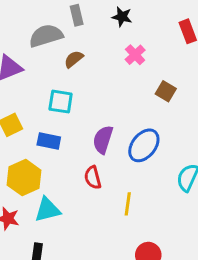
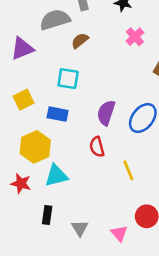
yellow line: (128, 204) -> (128, 170), turned -30

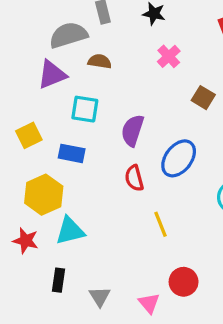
brown semicircle: (80, 41) -> (100, 61), turned 48
purple triangle: (22, 49) -> (52, 75), moved
purple semicircle: (106, 113) -> (133, 130), moved
red semicircle: (97, 147) -> (134, 178), moved

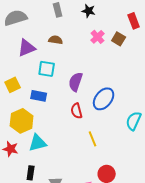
gray semicircle: (68, 35) -> (16, 18), moved
brown square: (203, 98) -> (119, 39), moved

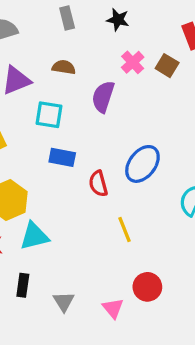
purple semicircle: (76, 82) -> (103, 97), moved
blue rectangle: (39, 96) -> (62, 157), moved

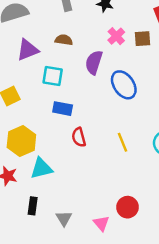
brown square: (167, 66) -> (142, 39), turned -35
blue ellipse: (142, 164) -> (124, 85), moved, turned -72
red semicircle: (98, 184) -> (79, 137), moved
yellow line: (124, 229) -> (123, 142), moved

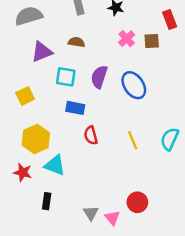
purple semicircle: (94, 62) -> (99, 77), moved
cyan triangle: (41, 168) -> (55, 165), turned 35
gray triangle: (64, 218) -> (91, 213), moved

